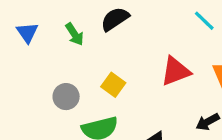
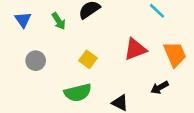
gray circle: (66, 97) -> (36, 61), moved

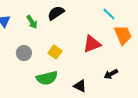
orange trapezoid: (175, 54) -> (123, 35), moved
gray circle: (36, 61) -> (24, 53), moved

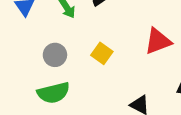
green semicircle: (47, 78) -> (53, 93), moved

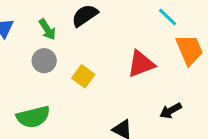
gray circle: (55, 55) -> (44, 61), moved

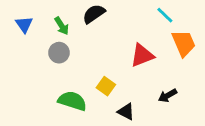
yellow square: (83, 76) -> (106, 86), moved
green semicircle: (33, 117) -> (72, 101), moved, turned -148

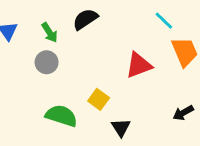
black arrow: (168, 96) -> (183, 113), moved
black triangle: (126, 112) -> (121, 128), turned 30

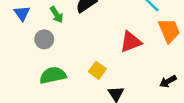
gray circle: (47, 62) -> (44, 39), moved
green semicircle: (61, 116) -> (53, 75), moved, turned -30

